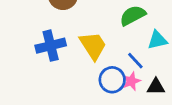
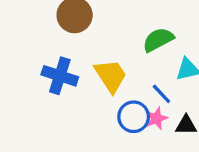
blue cross: (51, 46) -> (60, 76), turned 32

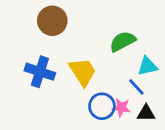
blue line: (161, 94) -> (136, 87), moved
pink star: (157, 118) -> (121, 108), turned 30

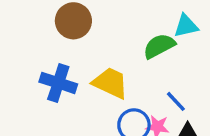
cyan triangle: (147, 66) -> (186, 26), moved
yellow trapezoid: (83, 72) -> (110, 83), turned -32

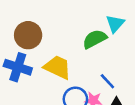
brown circle: (73, 21) -> (28, 35), moved
cyan triangle: (186, 26) -> (115, 24), turned -36

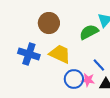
brown circle: (28, 35) -> (49, 23), moved

